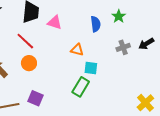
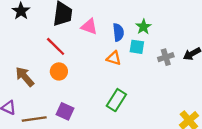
green star: (119, 16) -> (143, 27), moved
blue semicircle: (96, 24) -> (118, 32), moved
cyan square: (91, 68) -> (137, 47), moved

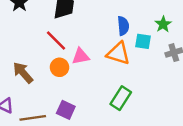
pink triangle: (89, 27) -> (81, 56), moved, turned -30
green star: (143, 27) -> (163, 24), moved
orange triangle: (114, 58) -> (118, 53), size x1.5

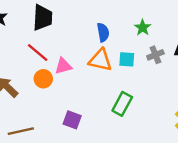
cyan square: (143, 41) -> (127, 59), moved
green rectangle: (121, 98) -> (122, 104), moved
purple square: (66, 110) -> (72, 120), moved

